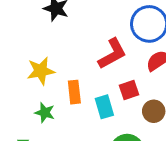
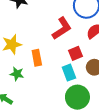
cyan rectangle: (104, 107) -> (69, 73), moved

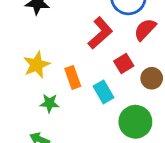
cyan rectangle: (69, 73) -> (103, 92), moved

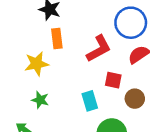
red square: (124, 64) -> (113, 80), turned 30
orange rectangle: (73, 77) -> (57, 39), moved

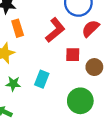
cyan rectangle: (90, 101) -> (42, 79), moved, turned 49

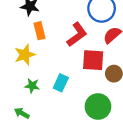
red square: (73, 55) -> (93, 60), size x1.5

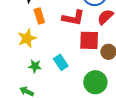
red L-shape: (77, 35) -> (73, 18), turned 50
cyan rectangle: (61, 83) -> (61, 62), turned -56

